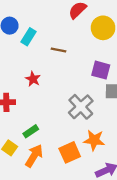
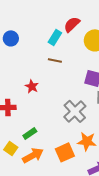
cyan rectangle: (29, 37) -> (55, 37), moved
orange arrow: (34, 156) -> (33, 155), turned 30

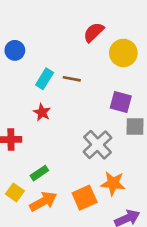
cyan rectangle: (55, 37) -> (45, 79), moved

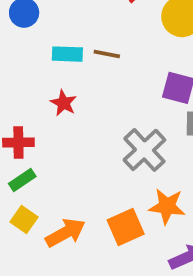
cyan rectangle: (45, 79) -> (67, 54), turned 60
green rectangle: (39, 173) -> (22, 180), moved

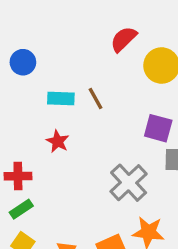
brown line: (107, 54) -> (96, 99), turned 50

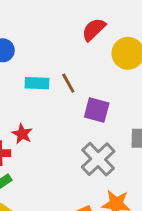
purple square: (158, 128) -> (97, 110), moved
red star: (58, 141) -> (22, 134), moved

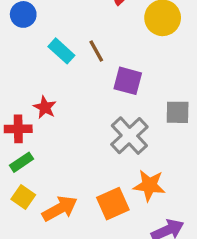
cyan rectangle: (37, 83) -> (61, 51), turned 40

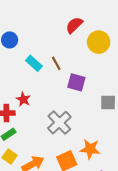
gray cross: (129, 136) -> (59, 123), moved

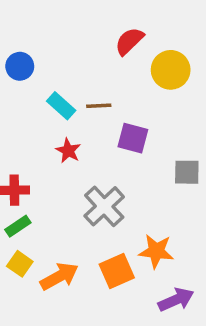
brown line: (56, 63) -> (99, 106), turned -64
red star: (23, 99) -> (68, 151), moved

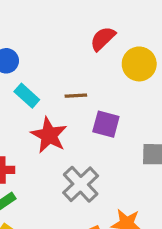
cyan rectangle: (61, 106) -> (27, 96), moved
red star: (68, 151) -> (49, 135), size x1.6

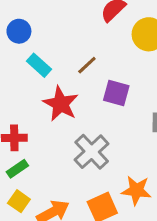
brown line: (76, 96) -> (87, 65), turned -40

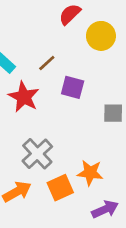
gray cross: (92, 152) -> (37, 154), moved

